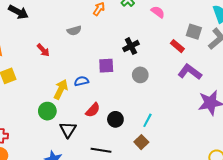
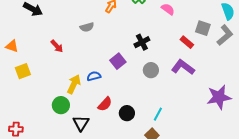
purple square: (106, 66) -> (118, 61), turned -35
purple L-shape: (190, 72) -> (183, 67), moved

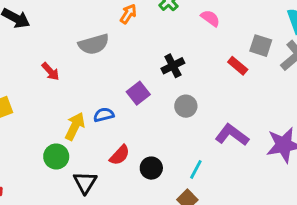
gray semicircle: (87, 27) -> (94, 44), size x1.5
purple L-shape: (183, 67) -> (232, 135), moved

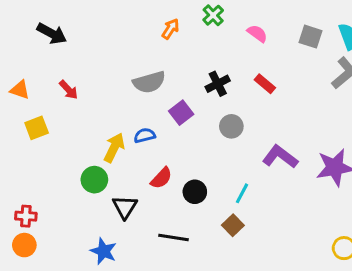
gray semicircle: (94, 44) -> (149, 82), moved
gray square: (261, 46) -> (311, 37), moved
red rectangle: (238, 66) -> (265, 84), moved
red arrow: (50, 72) -> (68, 90), moved

